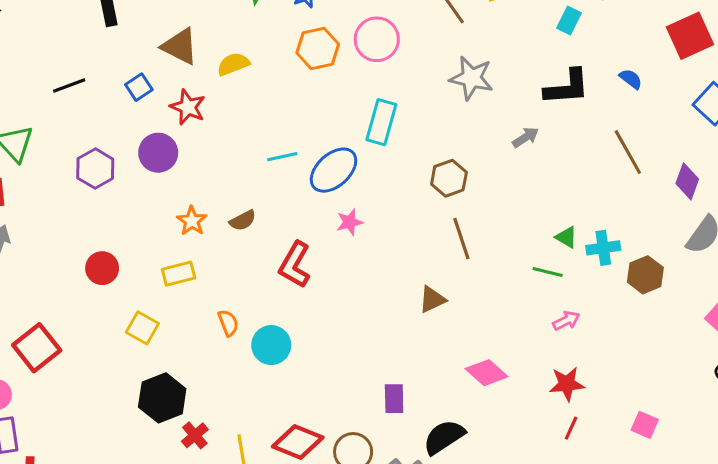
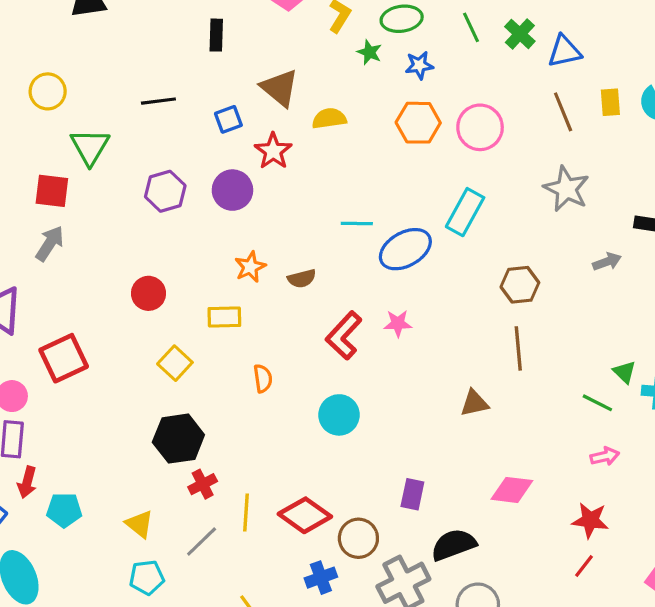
pink star: (350, 222) -> (398, 323), moved
cyan circle: (271, 345) -> (339, 415), moved
pink diamond: (487, 373) -> (512, 490), turned -48

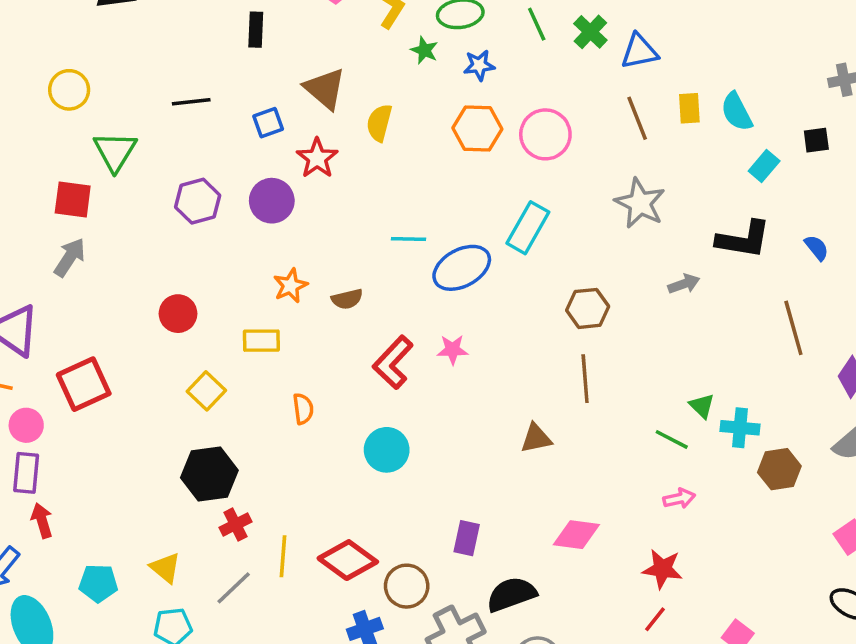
yellow semicircle: (329, 118) -> (379, 123), turned -68
red arrow: (27, 482) -> (42, 520), turned 148
cyan pentagon: (64, 510) -> (98, 583), moved

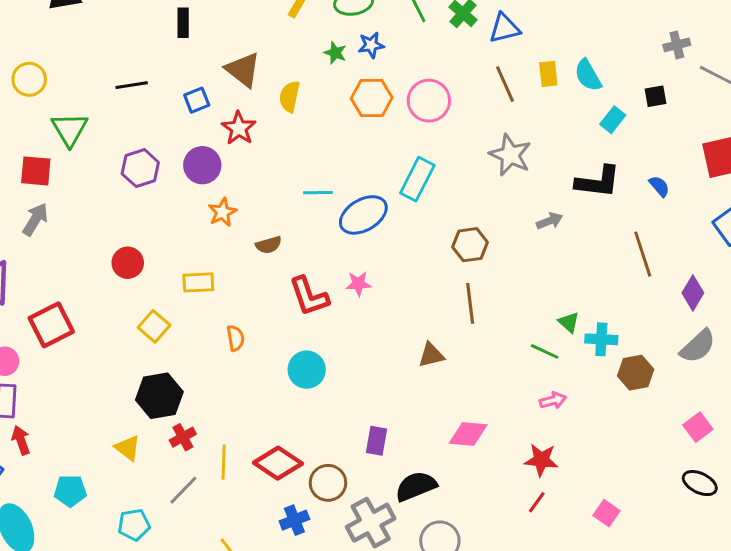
green star: (424, 50) -> (335, 53), moved
orange star: (290, 286) -> (222, 212), moved
red L-shape: (393, 362) -> (309, 296), turned -60
yellow triangle: (165, 568) -> (128, 448), moved

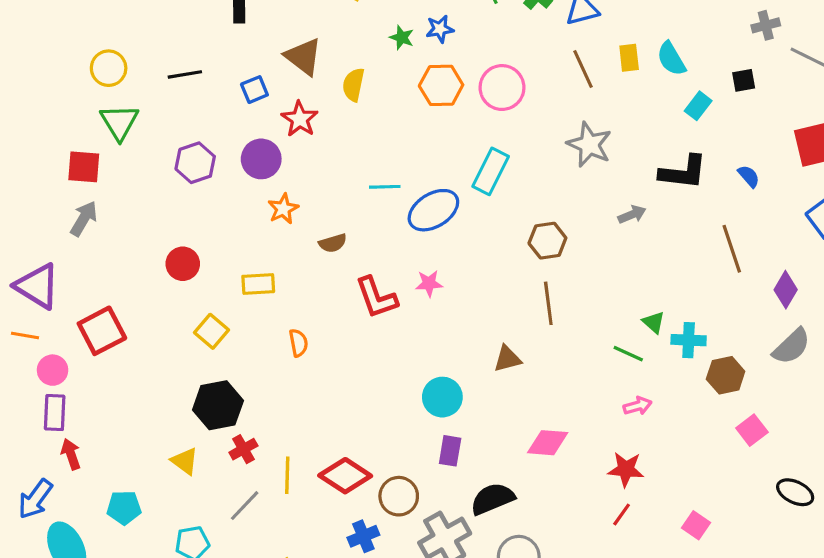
yellow circle: (29, 79) -> (109, 68), moved
cyan circle: (307, 370) -> (442, 397), moved
pink square: (698, 427) -> (752, 430), moved

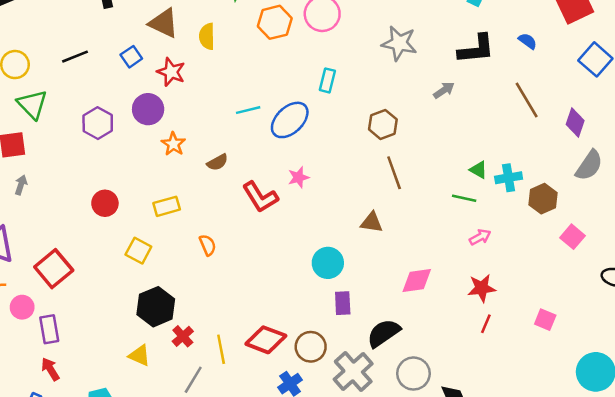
cyan rectangle: (491, 171) -> (327, 80), size x0.7
gray arrow: (84, 219) -> (21, 185), size x0.7
brown triangle: (507, 359) -> (372, 222), turned 35
purple rectangle: (55, 412) -> (49, 329), moved

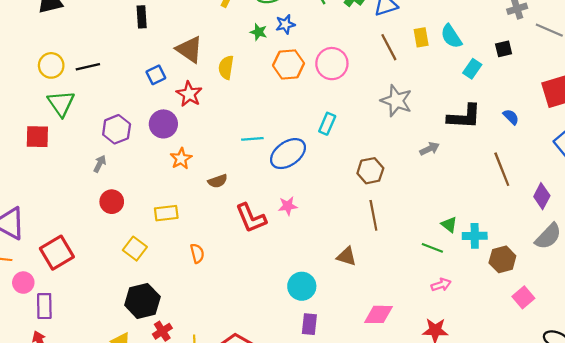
black line: (75, 57) -> (88, 67), moved
gray arrow: (21, 185) -> (100, 164), moved

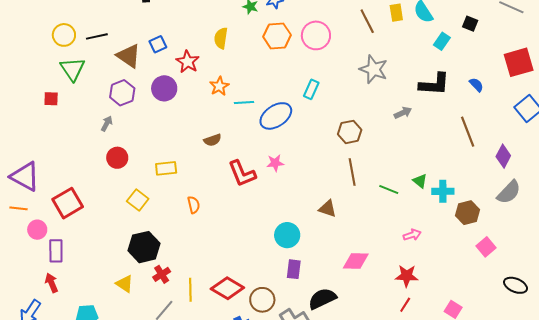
brown triangle: (189, 49) -> (129, 56), moved
black square: (504, 49) -> (470, 24), turned 35
red square: (37, 137) -> (51, 99), size x0.7
orange star: (181, 159) -> (219, 86), moved
green line: (432, 248) -> (389, 190), moved

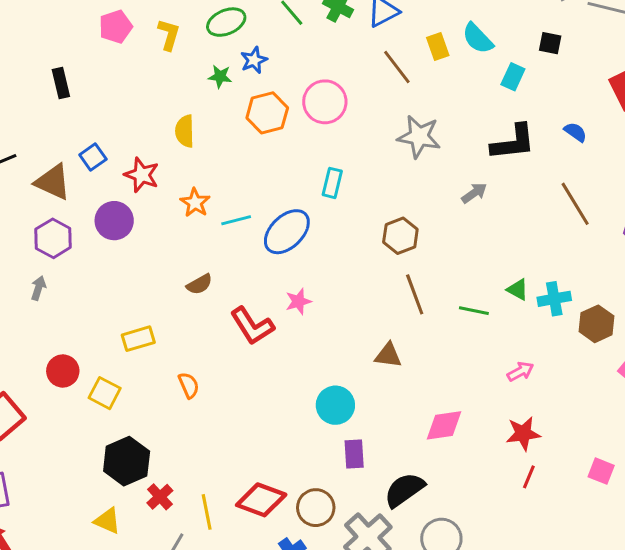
red circle: (117, 158) -> (63, 371), moved

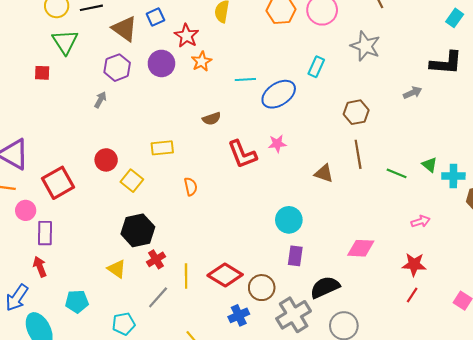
gray star: (419, 137) -> (365, 46), moved
orange star: (195, 203) -> (202, 61), moved
brown triangle: (388, 355) -> (324, 173), moved

